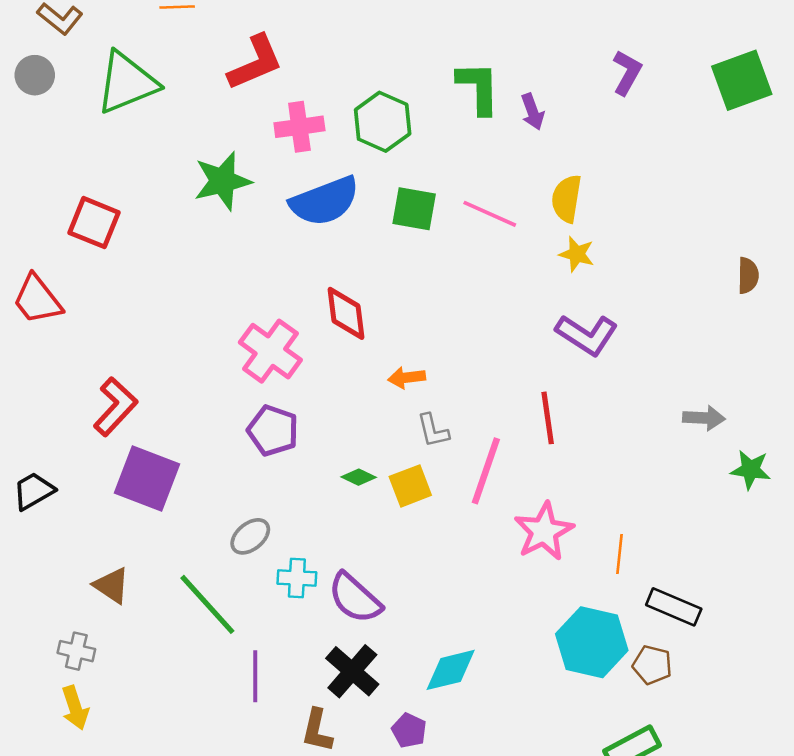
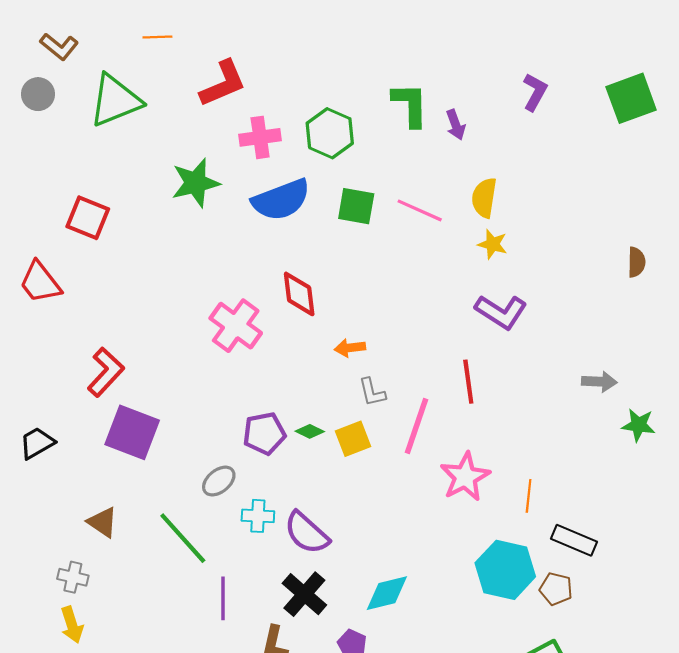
purple pentagon: (273, 431) -> (264, 433), moved, turned -30

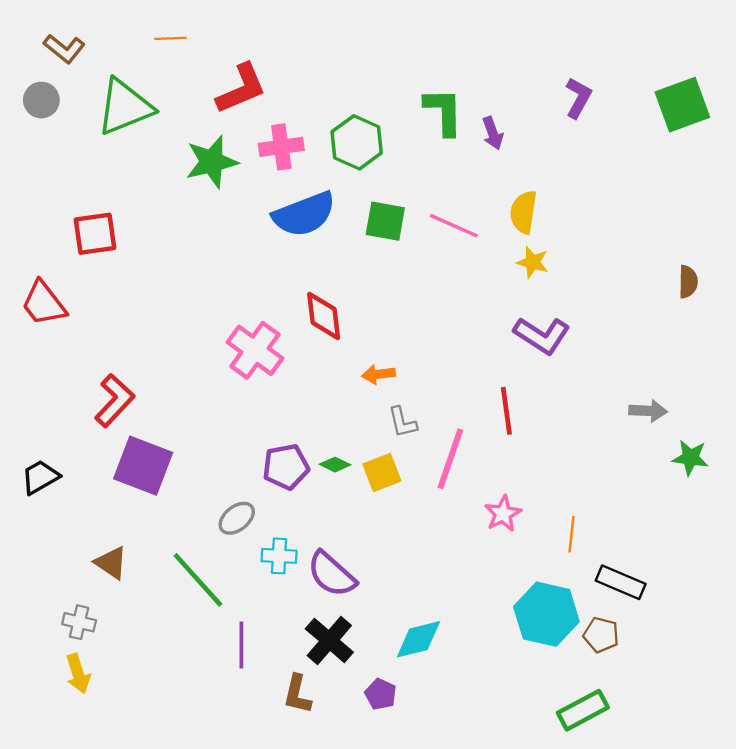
green star: (196, 183) -> (212, 162), moved
red square: (88, 218) -> (95, 234), turned -30
pink star: (465, 477) -> (503, 514), size x0.7

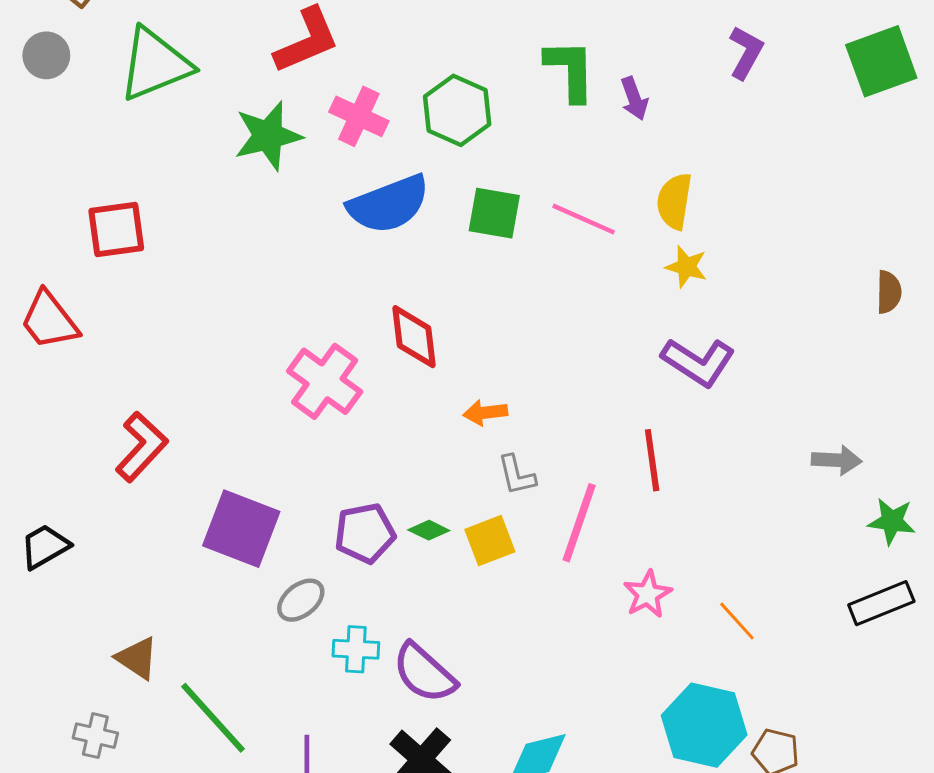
pink cross: (281, 147) -> (359, 116), turned 33
purple square: (143, 466) -> (241, 529), moved
orange line: (572, 534) -> (737, 621), turned -48
green line: (198, 580) -> (213, 718), moved
black rectangle: (621, 582) -> (881, 603), moved, turned -45

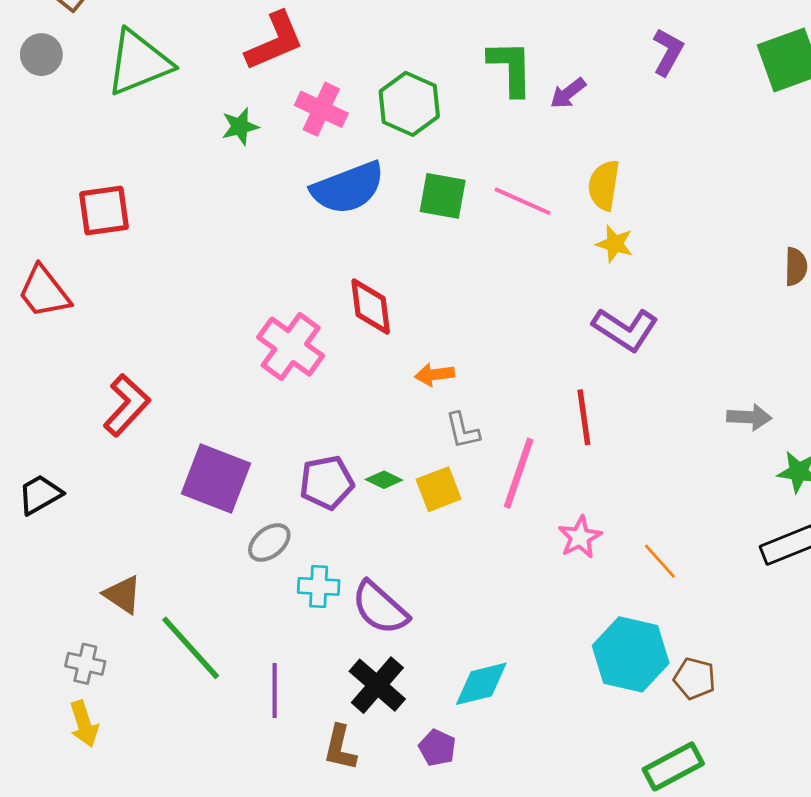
purple arrow: (634, 99) -> (568, 93), turned 72
green star: (268, 136) -> (240, 127), size x0.6

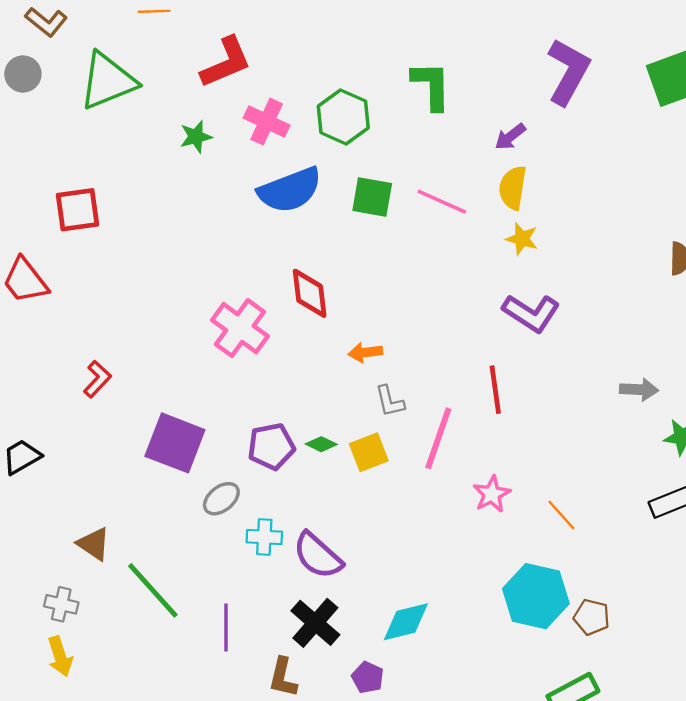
purple L-shape: (668, 52) -> (568, 72), size x1.6
purple arrow: (568, 93) -> (510, 137), moved
red L-shape: (127, 405) -> (97, 379), size x0.7

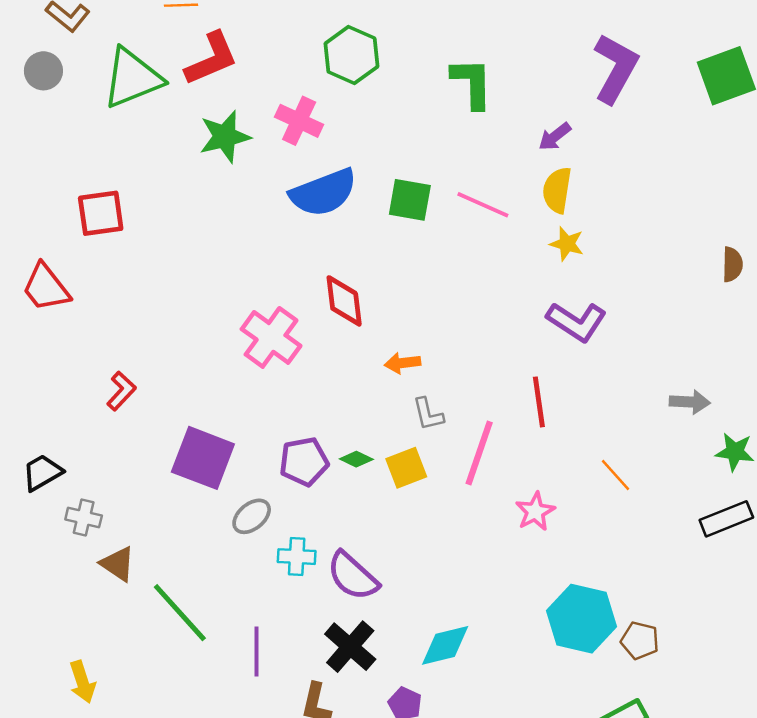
red L-shape: (226, 62) -> (211, 59), moved
green hexagon: (343, 117) -> (351, 55), moved
green star: (196, 137) -> (225, 137), size x1.5
orange line: (561, 515) -> (616, 475), moved
gray cross: (61, 604) -> (84, 518), moved

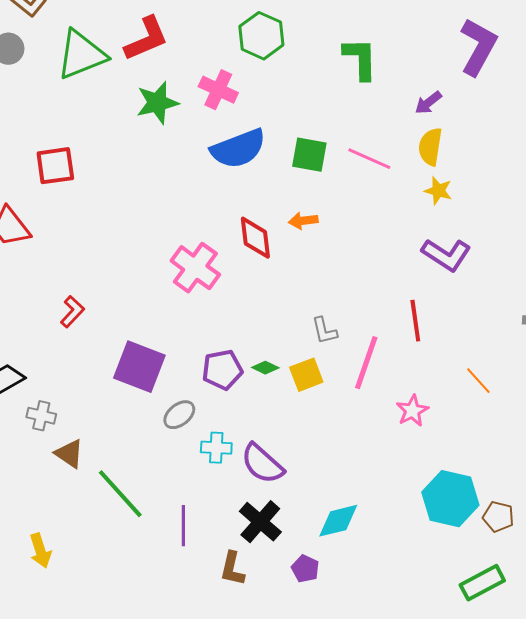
orange arrow: (403, 363) -> (303, 221), moved

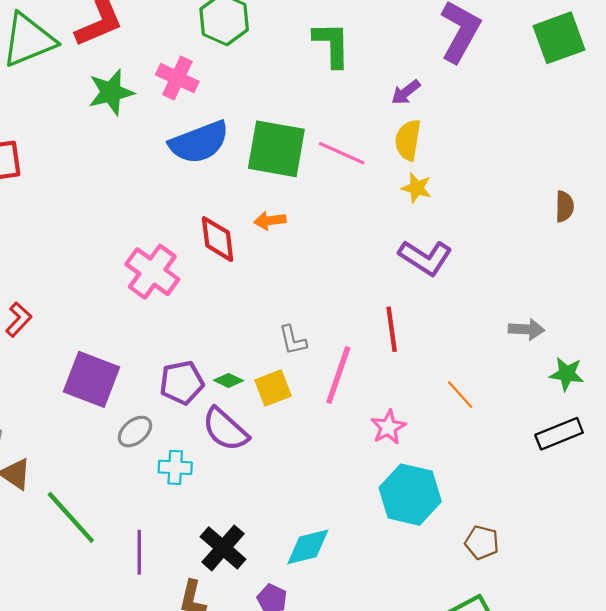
green square: (309, 155) -> (276, 149), size x1.5
purple semicircle: (262, 464) -> (225, 429), moved
cyan hexagon: (450, 499) -> (410, 495), moved

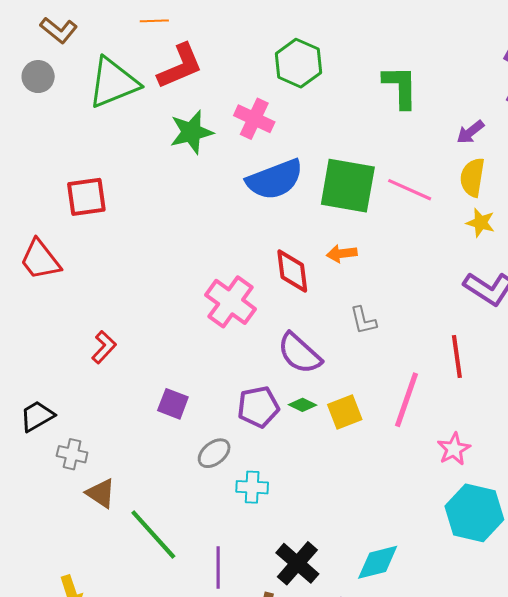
gray L-shape: (293, 340) -> (363, 320), moved
purple square: (91, 379) -> (173, 404), size x0.6
purple semicircle: (225, 429) -> (299, 353), moved

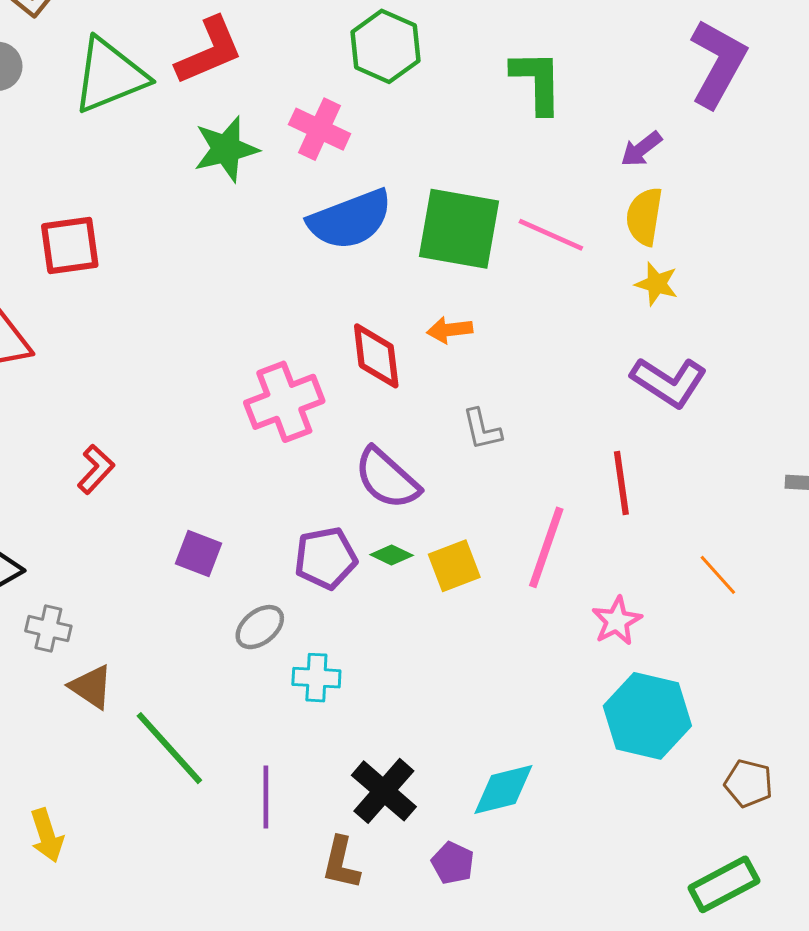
pink cross: (231, 302) -> (284, 402), turned 33

